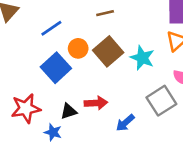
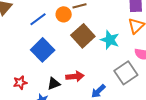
orange circle: (78, 48) -> (64, 14), moved
red star: (26, 108) -> (20, 83), size x0.6

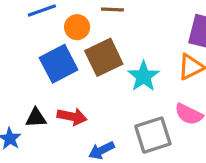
orange circle: (64, 14) -> (77, 27), moved
blue square: (43, 50) -> (59, 64), moved

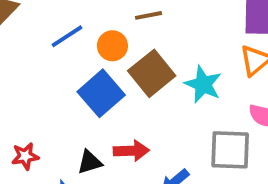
gray square: (153, 135) -> (230, 150), turned 33

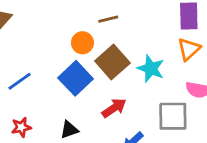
blue line: (67, 36) -> (20, 81), moved
red arrow: (131, 151) -> (114, 108), moved, turned -30

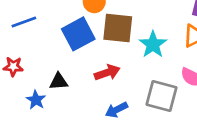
brown square: (112, 62) -> (118, 28), turned 32

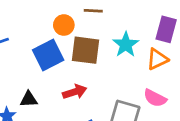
cyan star: (153, 44) -> (126, 45), moved

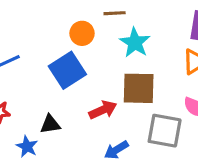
cyan star: (126, 45) -> (135, 43), moved
brown square: (85, 50) -> (139, 88), moved

